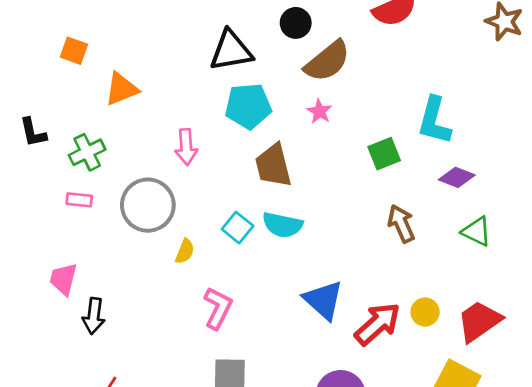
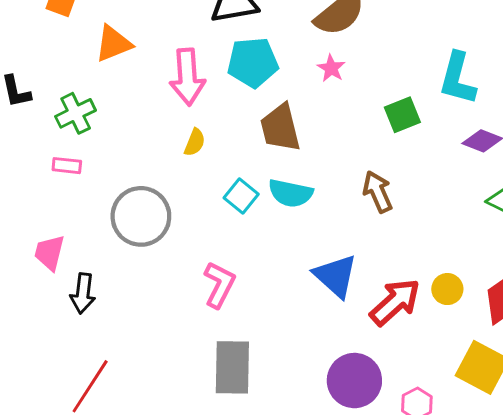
pink arrow: (186, 147) -> (187, 77), moved, size x1.4
gray circle: (148, 205) -> (141, 216), moved
brown arrow: (401, 224) -> (378, 192), moved
yellow semicircle: (185, 251) -> (195, 142), moved

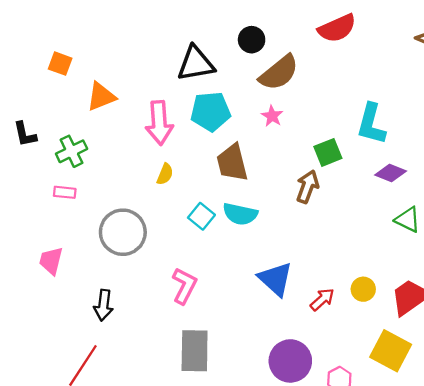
brown arrow: (378, 192) -> (307, 187), moved, turned 44
black arrow: (83, 293) -> (103, 305), moved
red arrow: (395, 302) -> (322, 299), size x0.6

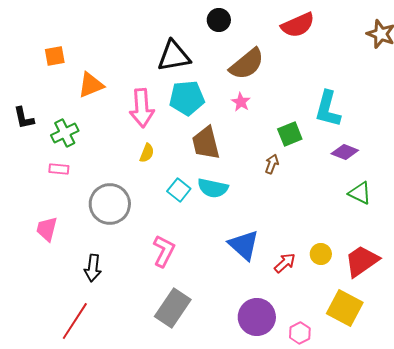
black circle: (252, 40) -> (219, 20), moved
orange square: (60, 64) -> (55, 56), turned -30
brown arrow: (307, 187) -> (272, 164), size x0.7
gray rectangle: (195, 351) -> (173, 308), turned 33

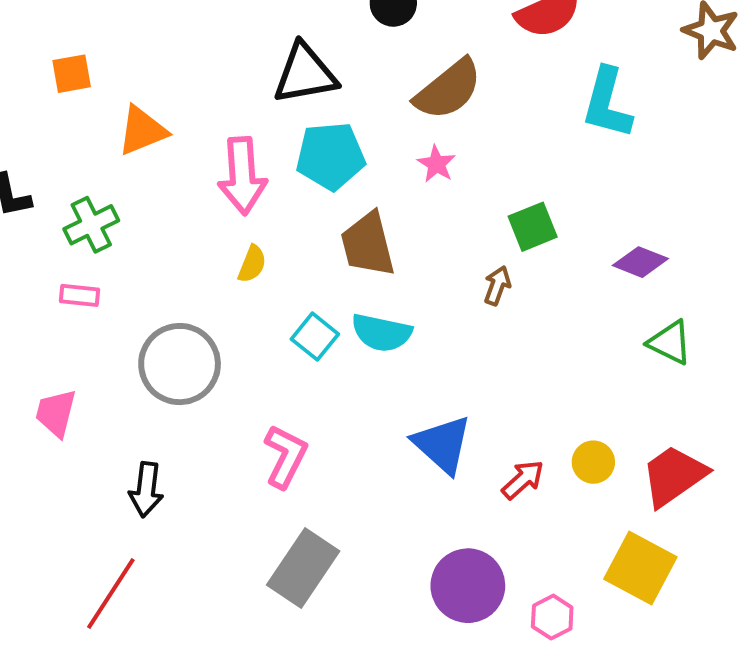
cyan L-shape: (328, 109) -> (607, 103), moved

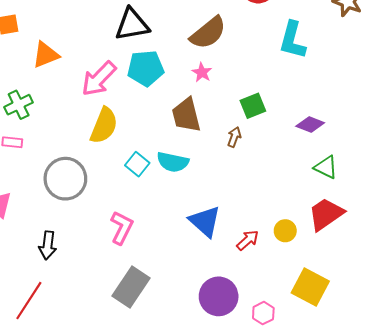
pink arrow: (242, 176) -> (99, 79), turned 48
brown trapezoid: (368, 244) -> (186, 115), moved
yellow semicircle: (252, 264) -> (104, 126), size x1.8
red trapezoid: (674, 476) -> (326, 214), moved

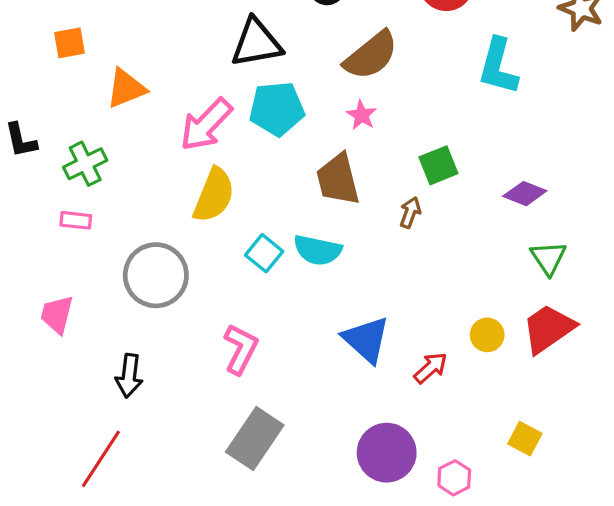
green triangle: (326, 167) -> (548, 258), turned 30
yellow circle: (285, 231) -> (487, 335), moved
yellow square: (310, 287) -> (525, 439), size x0.6

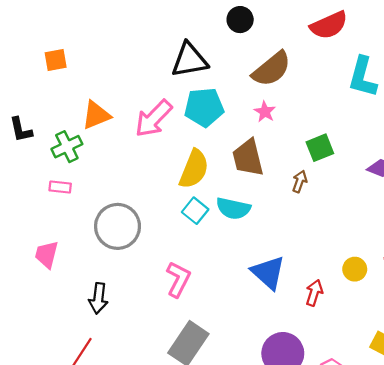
orange triangle: (126, 88) -> (96, 115), moved
yellow semicircle: (214, 195) -> (194, 169), moved
red arrow: (431, 368) -> (314, 293), turned -30

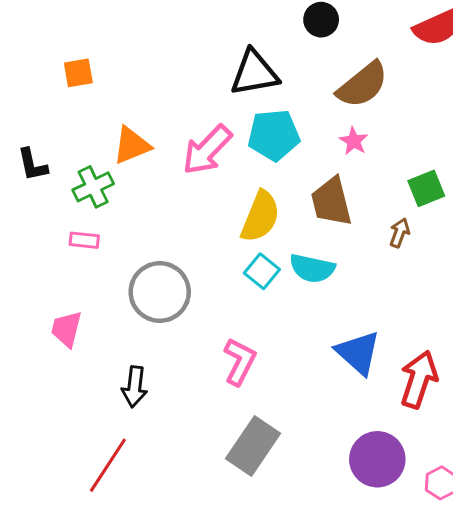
red arrow: (314, 293) -> (419, 379), size x1.6

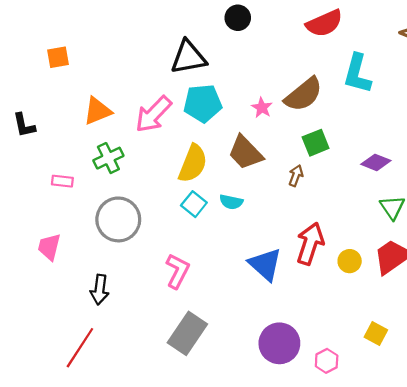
brown semicircle: (363, 85) -> (304, 95), moved
green cross: (93, 187) -> (108, 158), moved
brown trapezoid: (331, 202) -> (245, 153), turned -30
cyan semicircle: (312, 268) -> (231, 202), size x0.7
red arrow: (419, 379) -> (310, 244), moved

